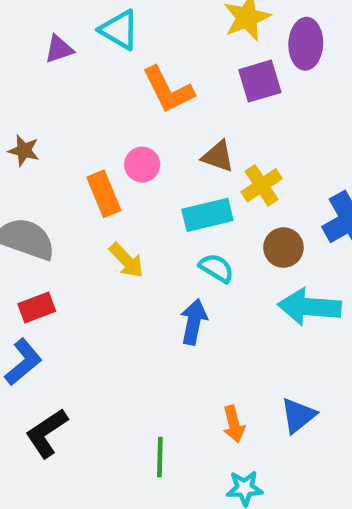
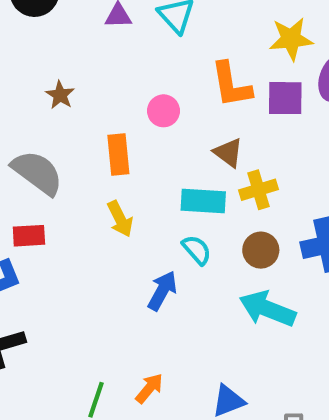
orange L-shape: (168, 90) -> (231, 85), moved
pink circle: (142, 165) -> (163, 111), moved
orange arrow: (234, 424) -> (149, 388), moved, turned -144

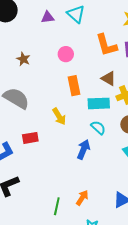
pink circle: (163, 111) -> (66, 54), moved
orange rectangle: (118, 154) -> (74, 86), moved
red rectangle: (29, 236) -> (30, 138), moved

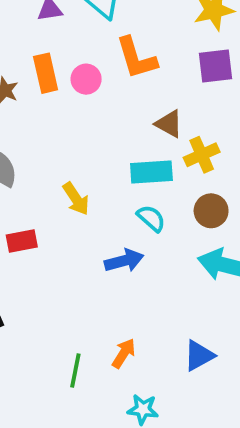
orange L-shape: (106, 45) -> (136, 58), moved
orange rectangle: (74, 86) -> (46, 73), moved
blue arrow: (83, 149) -> (124, 261), turned 54

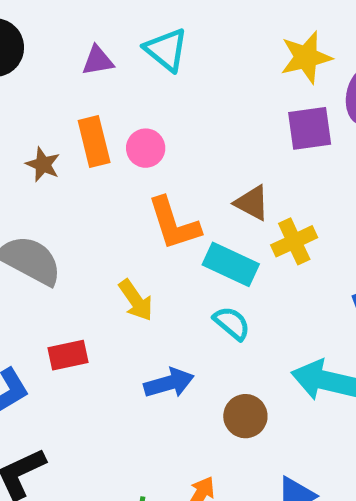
orange L-shape: (136, 58) -> (174, 224), moved
cyan rectangle: (151, 172) -> (231, 264), turned 30
brown circle: (211, 211) -> (245, 416), moved
blue arrow: (124, 261) -> (169, 383), moved

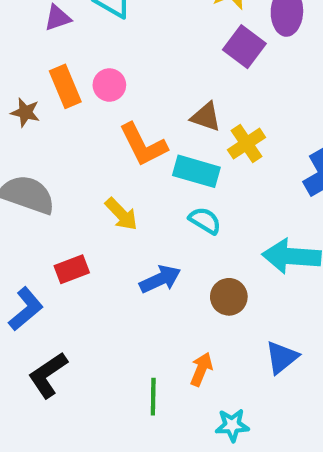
purple square: (310, 128) -> (244, 47), turned -36

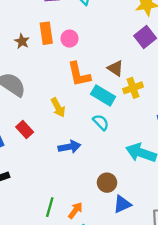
red rectangle: (72, 269) -> (25, 129), turned 54
brown circle: (229, 297) -> (107, 183), moved
orange arrow: (201, 369) -> (75, 210), moved

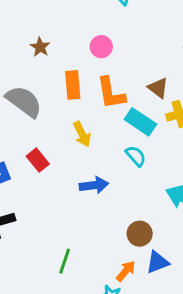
orange rectangle: (46, 33) -> (73, 85), moved
orange arrow: (75, 210) -> (126, 271), moved

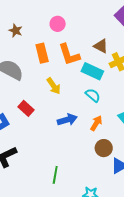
orange arrow: (126, 271) -> (96, 123), moved

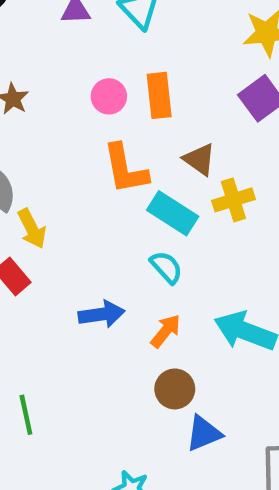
orange rectangle: (42, 53) -> (159, 95), moved
yellow arrow: (54, 86) -> (32, 229), moved
green line: (55, 175) -> (26, 415), moved, turned -30

